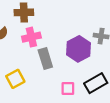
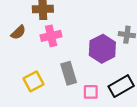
gray rectangle: (45, 59) -> (69, 73), moved

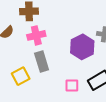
gray rectangle: (69, 73) -> (42, 62), moved

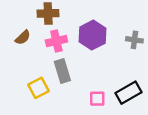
purple hexagon: (82, 47) -> (92, 35), moved

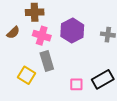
pink cross: (56, 41) -> (42, 36), turned 30
yellow square: (38, 88) -> (26, 75), turned -30

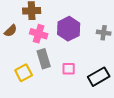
yellow square: (26, 75) -> (24, 73), turned 30
pink square: (76, 84) -> (69, 69), moved

